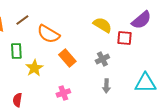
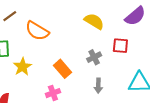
red square: (124, 38) -> (120, 46), moved
orange rectangle: (67, 58) -> (62, 69), moved

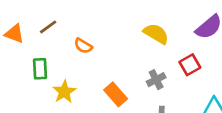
orange semicircle: (37, 31) -> (83, 46), size x0.6
red square: (120, 46) -> (190, 65), turned -35

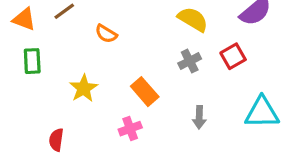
green rectangle: (40, 69) -> (32, 61), moved
gray cross: (156, 80) -> (190, 61), moved

